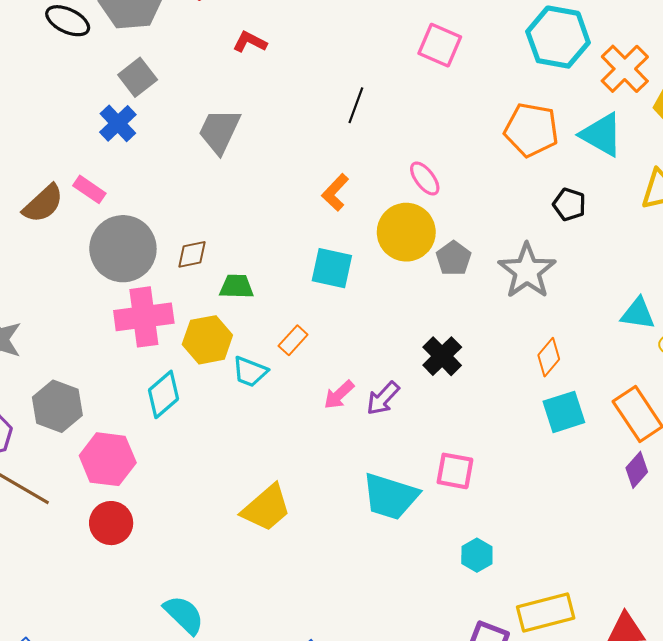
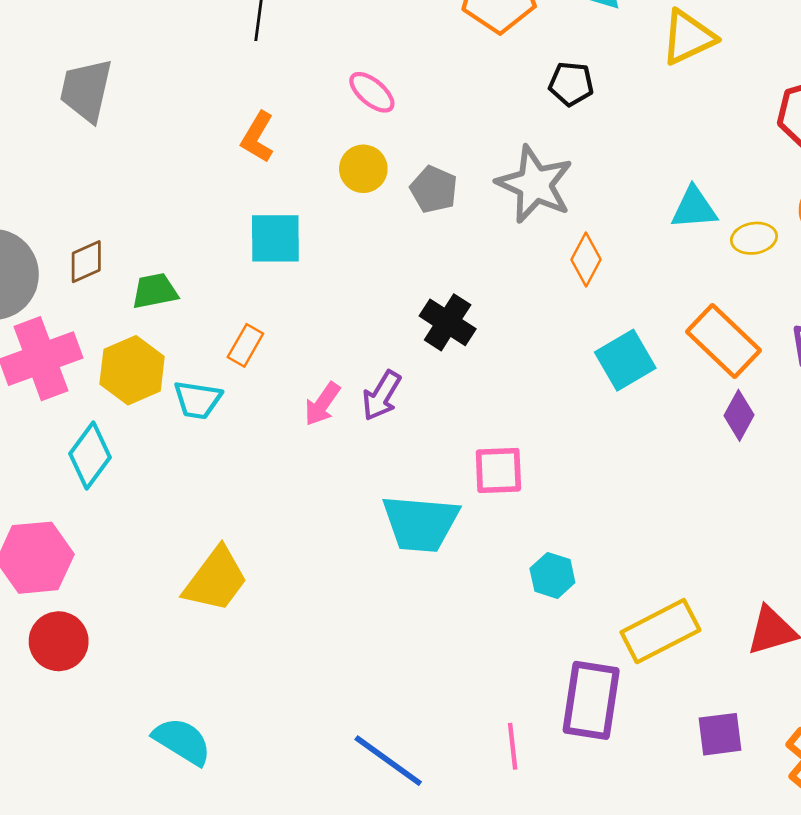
yellow circle: (406, 232) -> (363, 169), size x0.6
orange diamond: (549, 357) -> (586, 260), moved
yellow trapezoid: (266, 508) -> (216, 580), moved

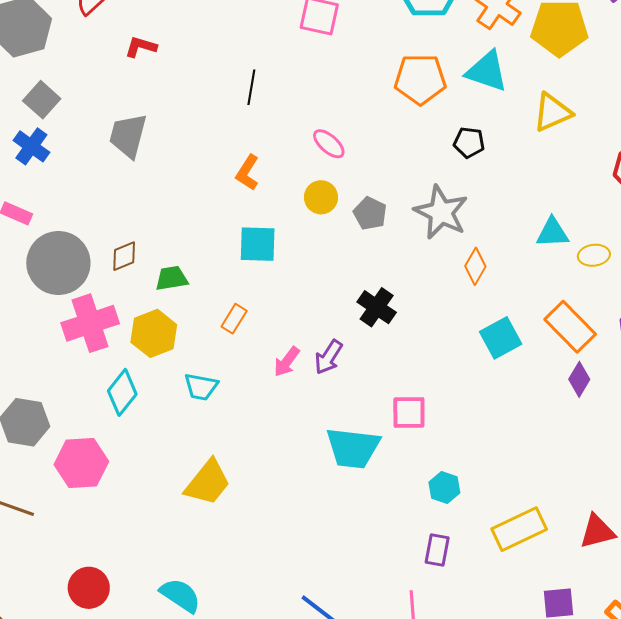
cyan trapezoid: (198, 400) -> (201, 387), moved
red circle: (59, 641) -> (89, 588), moved
purple rectangle: (591, 700) -> (437, 550), moved, size x0.6

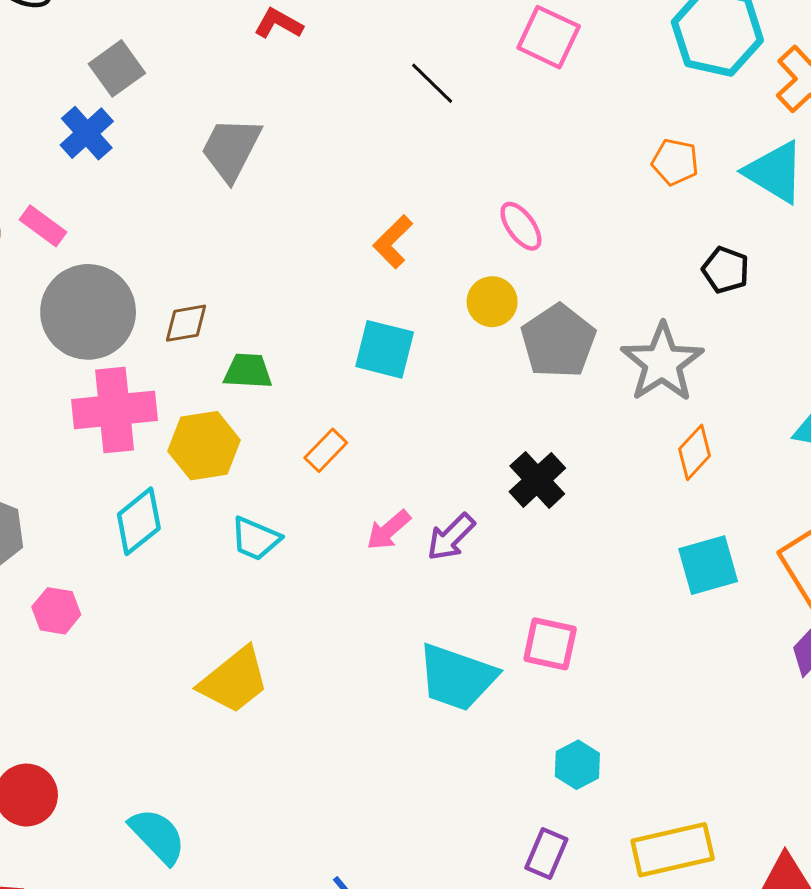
orange pentagon: (420, 79) -> (675, 162), size x0.6
black line: (251, 87) -> (432, 83), moved, turned -68
gray pentagon: (370, 213) -> (558, 341), size x1.5
pink hexagon: (81, 463) -> (56, 611), size x0.6

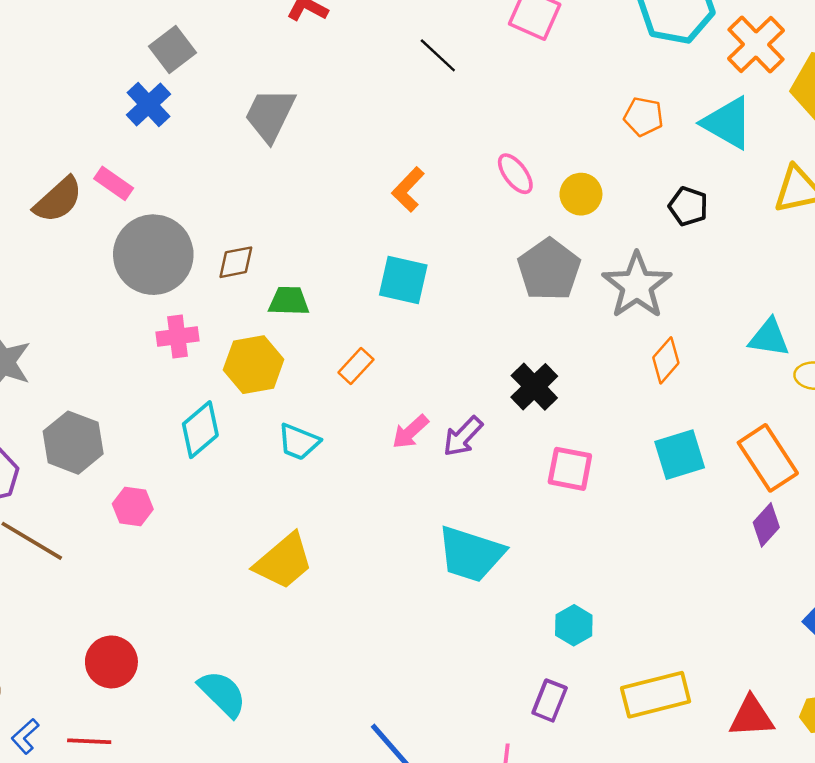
yellow circle: (492, 302) -> (581, 194), moved
pink cross: (115, 410) -> (178, 337), size x0.6
pink square: (550, 644) -> (570, 469), moved

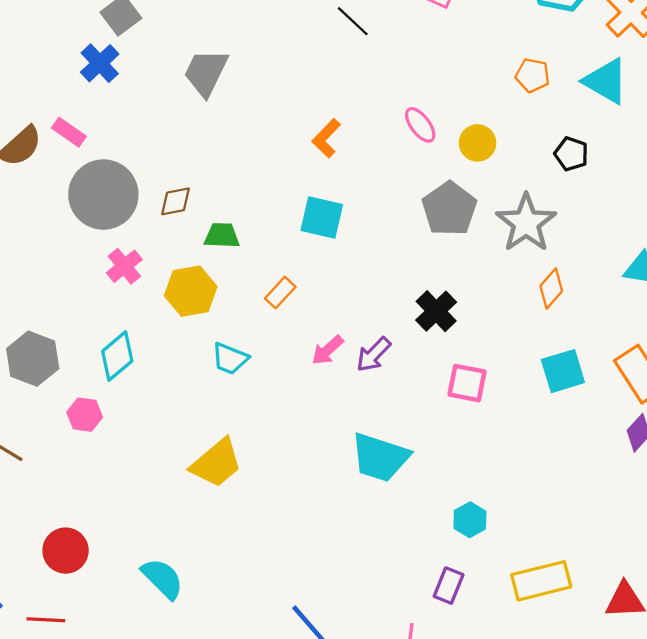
pink cross: (178, 337) -> (124, 266), turned -32
cyan diamond: (200, 430) -> (117, 356), moved

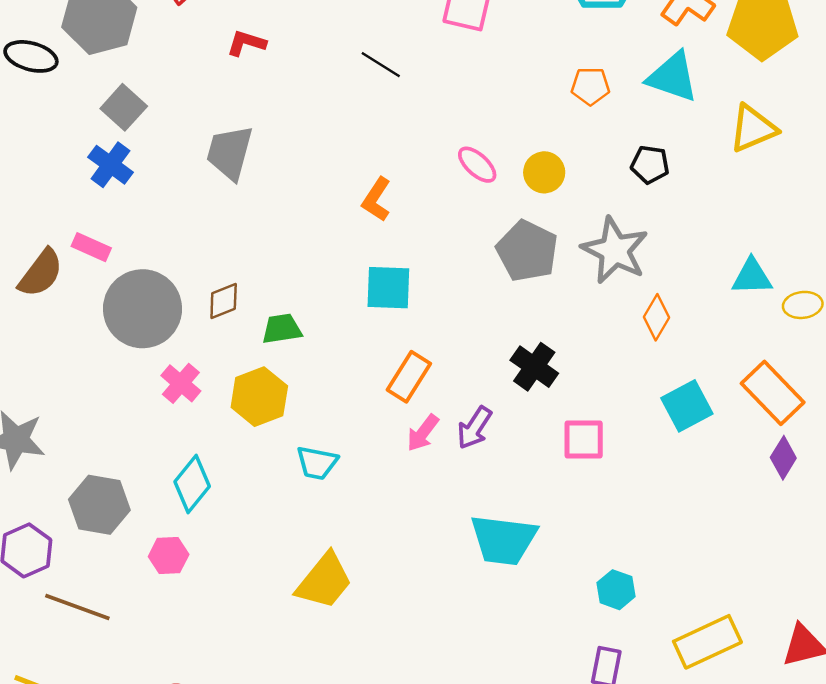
orange rectangle: (280, 293) -> (409, 377), moved, size x1.4

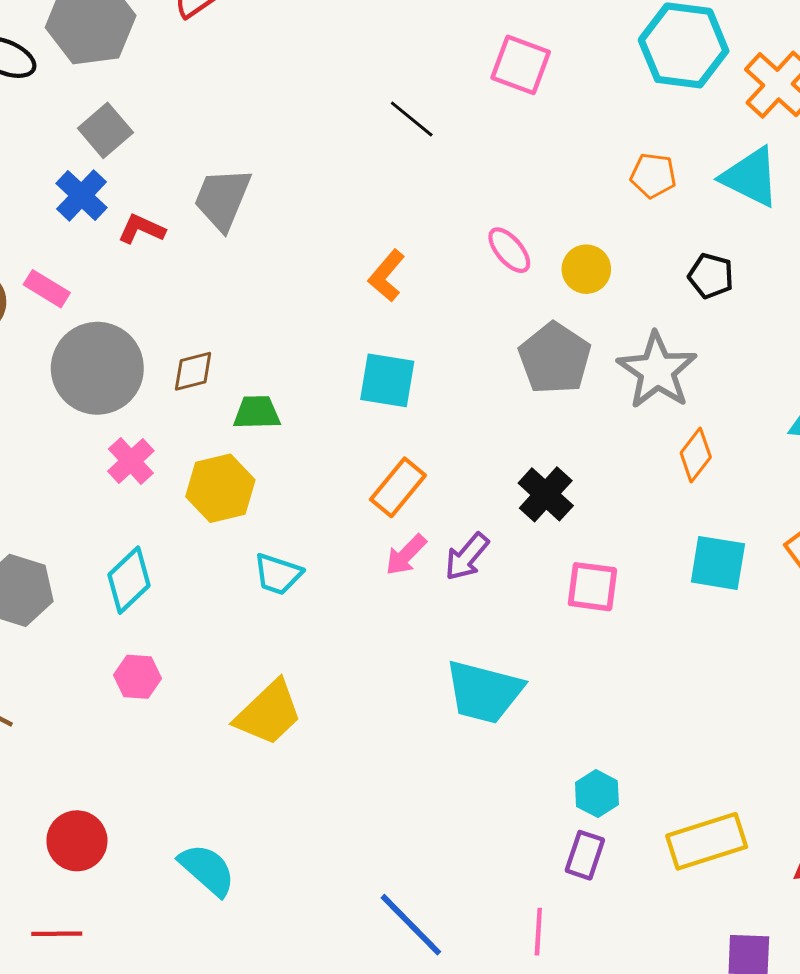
red L-shape: (246, 43) -> (141, 229), moved
cyan square: (687, 406) -> (718, 563), turned 30
pink hexagon: (169, 556) -> (138, 677), moved
cyan hexagon: (616, 590) -> (597, 794), moved

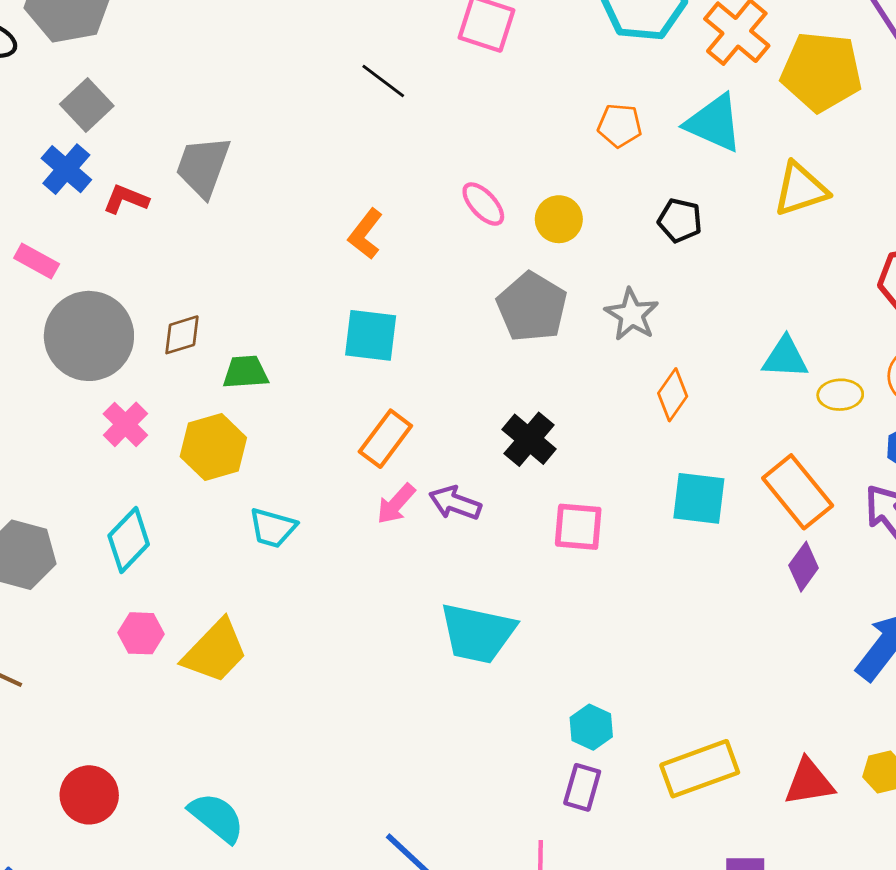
gray star: (657, 371) -> (632, 315), size x0.7
purple arrow: (467, 557) -> (455, 503), turned 72
yellow trapezoid: (269, 713) -> (215, 651), moved

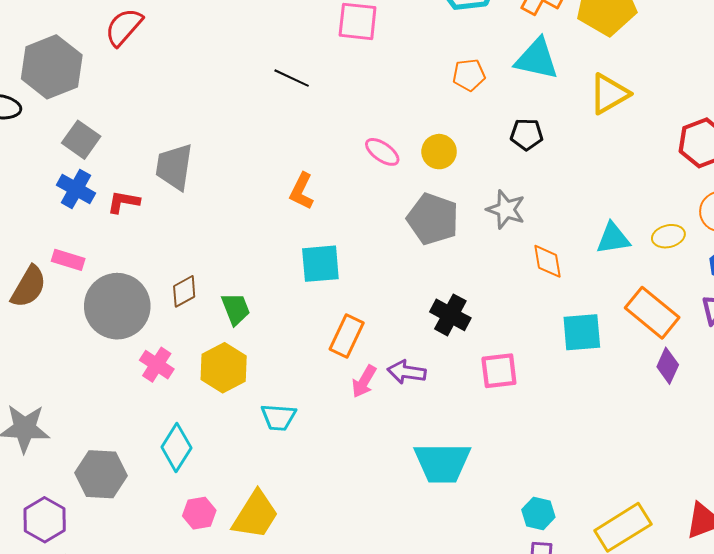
cyan triangle: (785, 358) -> (613, 238), moved
green trapezoid: (245, 372) -> (236, 309), turned 84
orange diamond: (673, 395) -> (547, 261), turned -33

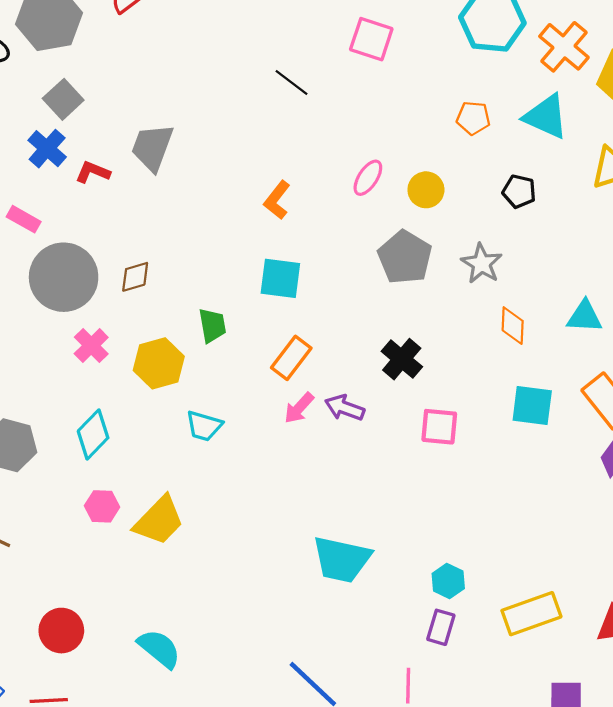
pink ellipse: (382, 152) -> (368, 178), turned 76
green trapezoid: (236, 309) -> (212, 325), moved
cyan trapezoid: (442, 463) -> (342, 559), moved

